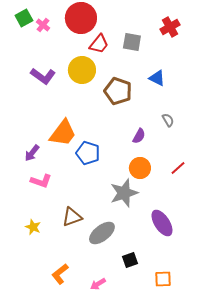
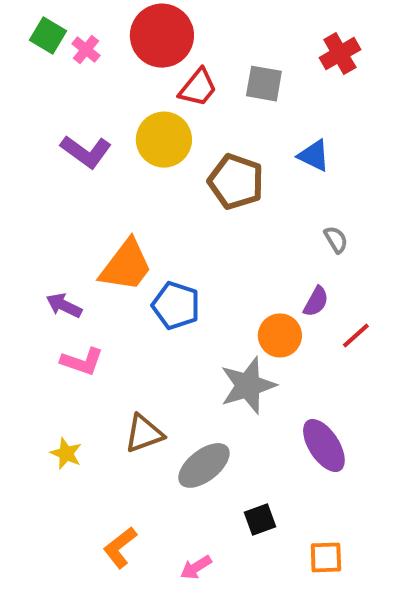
green square: (24, 18) -> (48, 36), turned -30
purple semicircle: (139, 136) -> (316, 301), moved
purple arrow: (32, 153) -> (64, 305), turned 78

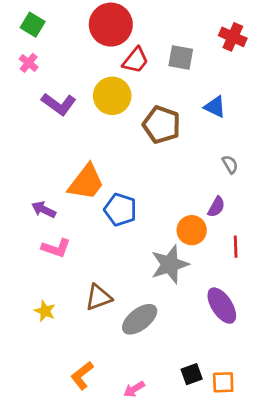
pink cross: (86, 50) -> (29, 63), moved
red cross: (340, 54) -> (233, 37), turned -36
red line: (356, 335) -> (236, 247), moved, turned -50
black square: (260, 519) -> (192, 374), moved

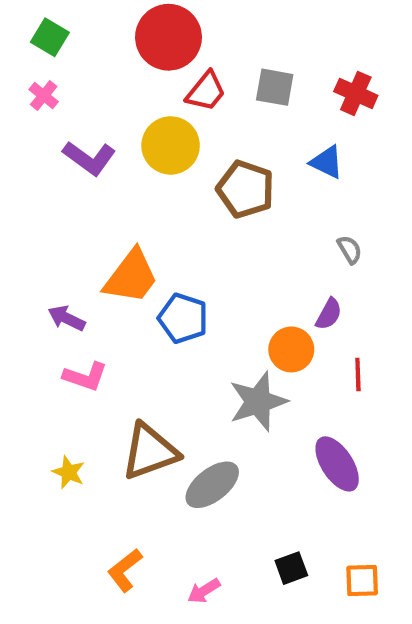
red cross: (233, 37) -> (356, 93), moved
brown triangle: (98, 297) -> (150, 451), size x1.4
orange square: (223, 382) -> (362, 581), moved

